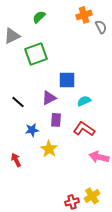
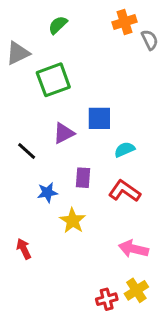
purple triangle: (49, 98) -> (64, 133), moved
pink arrow: (99, 157) -> (133, 249), moved
red arrow: (16, 160) -> (24, 249), moved

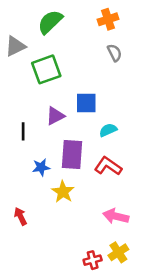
green semicircle: (58, 25) -> (50, 22), size x1.5
gray semicircle: (150, 40) -> (114, 53), moved
black line: (27, 151) -> (23, 131), turned 48
purple rectangle: (83, 178) -> (72, 154), size x1.6

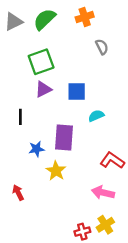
orange cross: (108, 19) -> (85, 17), moved
gray triangle: (15, 46) -> (14, 22), moved
purple triangle: (55, 116) -> (43, 89), moved
red L-shape: (108, 166) -> (112, 160), moved

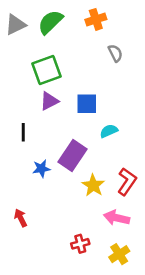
purple rectangle: (64, 138) -> (72, 156), turned 30
red L-shape: (112, 160) -> (127, 182), turned 90
yellow star: (56, 171) -> (93, 185), moved
red cross: (82, 232) -> (80, 244), moved

